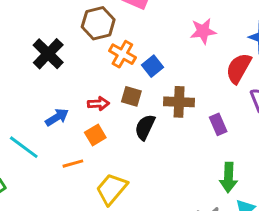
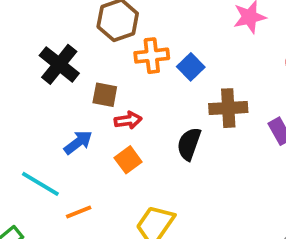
orange cross: (122, 54) -> (152, 56), turned -30
brown square: (131, 96) -> (105, 95), moved
orange line: (73, 164) -> (79, 212), moved

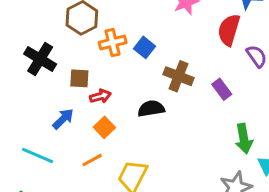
brown cross: (228, 108) -> (179, 76), turned 32
black semicircle: (189, 144) -> (151, 109), turned 68
orange line: (79, 212) -> (92, 160), moved

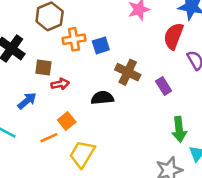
blue square: (145, 47) -> (101, 45), turned 30
orange square: (104, 127) -> (67, 121), moved

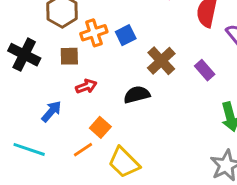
brown square: (43, 67) -> (69, 56), moved
brown cross: (128, 72) -> (161, 61), turned 30
yellow trapezoid: (82, 154) -> (124, 162), turned -68

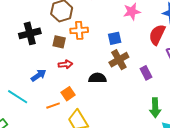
blue square: (126, 35) -> (115, 38), moved
black cross: (24, 55) -> (30, 33), turned 35

